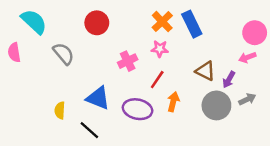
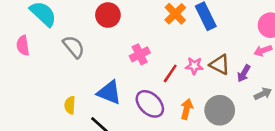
pink star: (160, 49) -> (194, 66), moved
orange arrow: (173, 102) -> (187, 109), moved
gray circle: (216, 105) -> (220, 110), moved
purple ellipse: (138, 109) -> (150, 104), turned 32

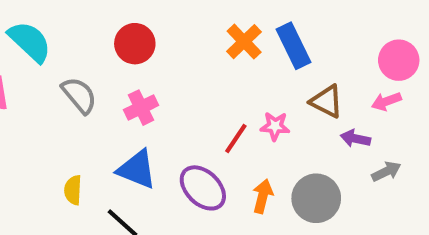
pink cross: (140, 54) -> (141, 108), moved
brown triangle: (220, 65) -> (327, 101), moved
purple arrow: (244, 73) -> (355, 138), turned 72

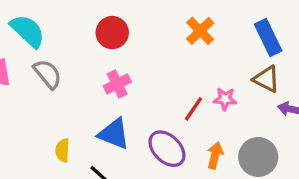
blue rectangle: (294, 46) -> (268, 38), moved
gray semicircle: (79, 95) -> (48, 74), moved

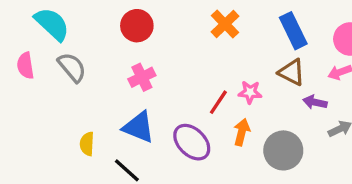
orange arrow: (215, 155) -> (242, 132), moved

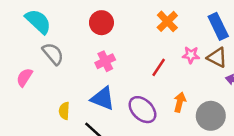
pink semicircle: (25, 66) -> (24, 77), moved, turned 42
pink star: (250, 92) -> (191, 55), moved
red line: (218, 102) -> (159, 67), moved

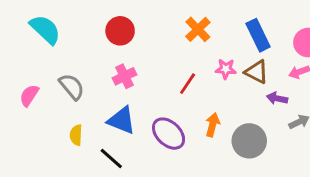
gray semicircle: (53, 54) -> (72, 87), moved

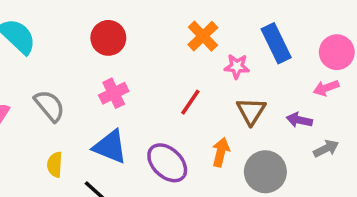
pink star: (226, 69) -> (237, 66), moved
brown triangle: (257, 72) -> (251, 111), moved, turned 35

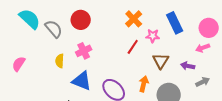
red line: (190, 102) -> (133, 47), moved
gray semicircle: (49, 106) -> (54, 29), moved
yellow semicircle: (55, 165) -> (60, 61), moved

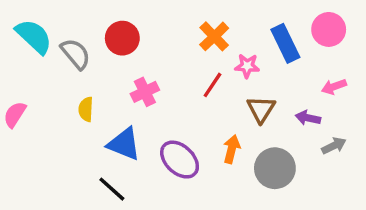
pink circle: (209, 28) -> (329, 29), moved
pink cross: (84, 51) -> (145, 92), moved

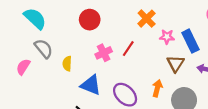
blue rectangle: (285, 43) -> (190, 41), moved
gray semicircle: (75, 54) -> (44, 49), moved
red line: (212, 85) -> (128, 49), moved

